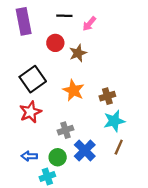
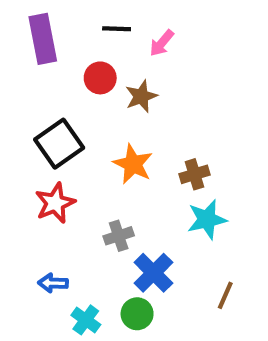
brown line: (119, 147) -> (225, 295), moved
green circle: (58, 157) -> (137, 314), moved
cyan cross: (47, 176) -> (86, 320), turned -35

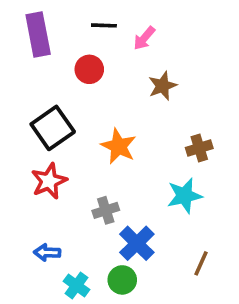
brown star: (141, 96) -> (163, 86), moved
brown cross: (194, 174) -> (199, 148), moved

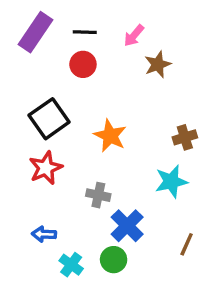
black line: (104, 25) -> (85, 32), moved
purple rectangle: (38, 35) -> (35, 32), turned 45
brown star: (163, 86) -> (158, 64), moved
gray cross: (106, 210) -> (98, 195), turned 30

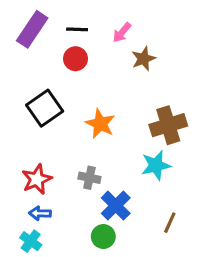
brown cross: (185, 137) -> (168, 125), size x1.6
red star: (46, 168) -> (37, 179), moved
cyan cross: (71, 265) -> (31, 241), moved

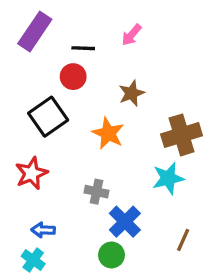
black line: (77, 29) -> (83, 48), moved
red circle: (75, 59) -> (73, 77), moved
brown star: (144, 59) -> (132, 93), moved
red star: (37, 179) -> (31, 173), moved

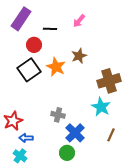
red circle: (73, 77) -> (34, 45), moved
orange star: (108, 133) -> (56, 67), moved
red star: (31, 173) -> (13, 121), moved
cyan star: (168, 178) -> (101, 107), turned -30
brown line: (183, 240) -> (111, 135), moved

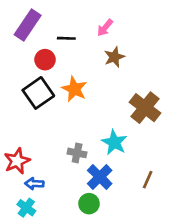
brown star: (79, 56) -> (114, 57), moved
brown cross: (109, 81) -> (145, 108), turned -35
cyan star: (101, 107) -> (114, 142), moved

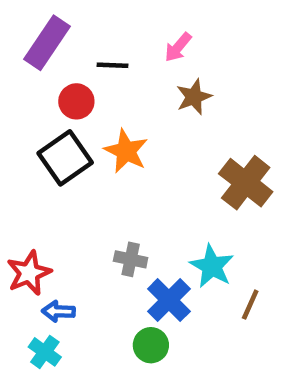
cyan star: (114, 142) -> (212, 266), moved

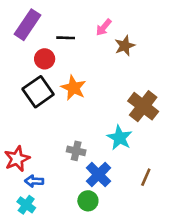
brown star: (194, 97) -> (125, 46), moved
cyan star: (212, 266) -> (120, 138), moved

